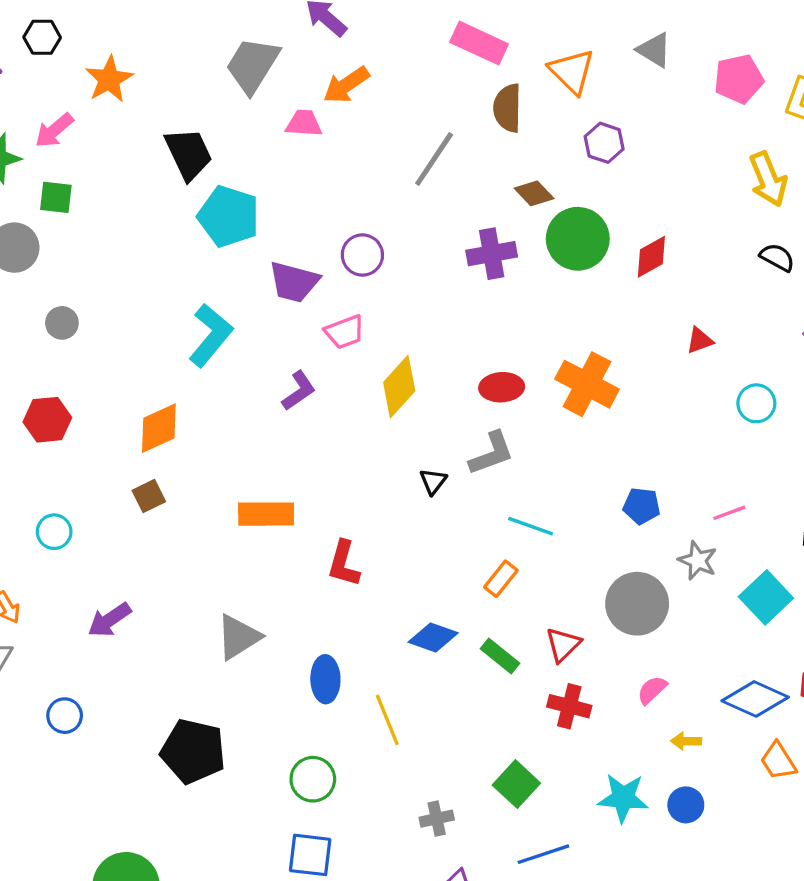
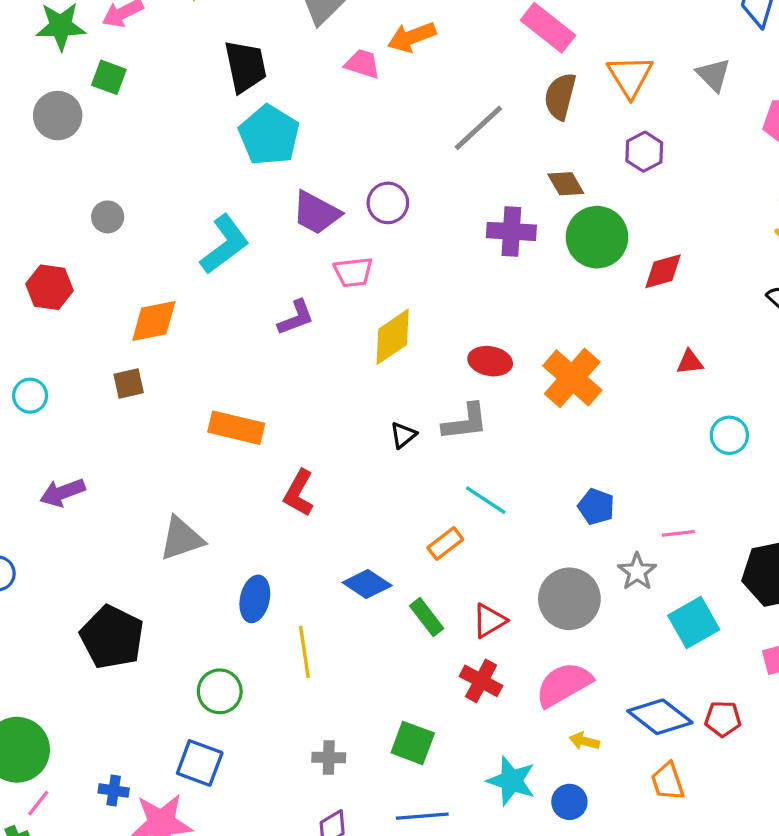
gray circle: (62, 323) -> (108, 217), moved
pink semicircle: (652, 690) -> (564, 684), size x1.8
green square: (516, 784) -> (413, 743), turned -36

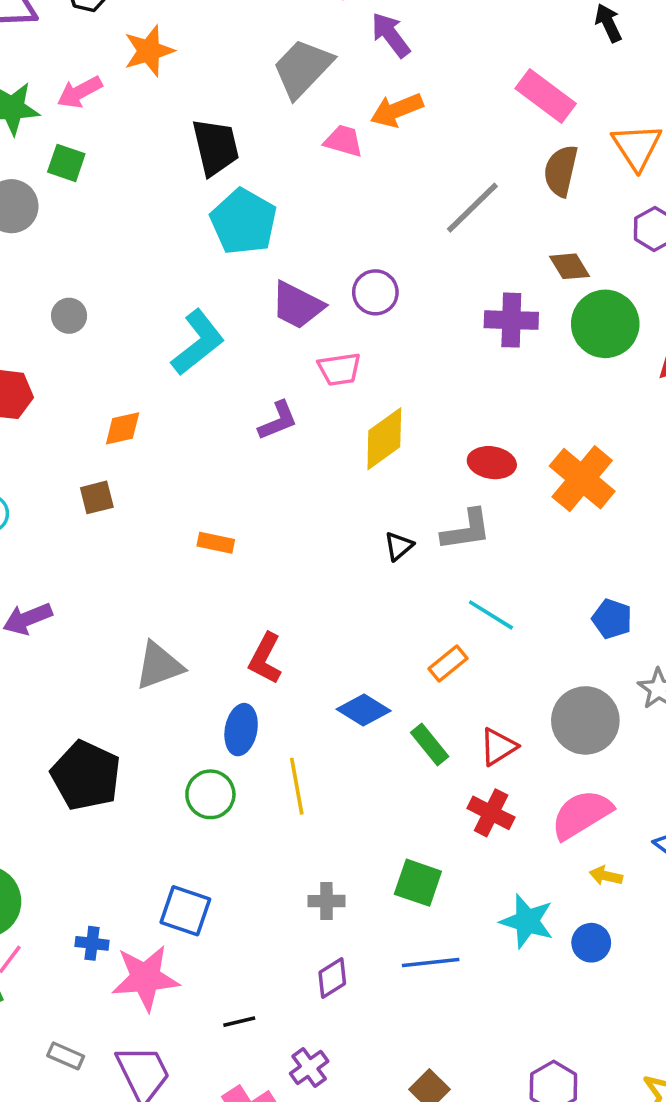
orange diamond: (154, 321) -> (123, 428), size x0.7
orange rectangle: (236, 428) -> (216, 543), size x0.6
red L-shape: (299, 493) -> (265, 658), moved
green circle: (220, 691) -> (210, 794), moved

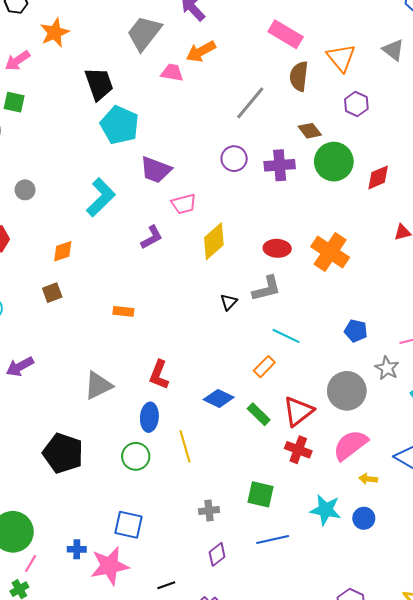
purple circle: (375, 292) -> (234, 159), moved
red triangle: (498, 747) -> (298, 411), size x1.4

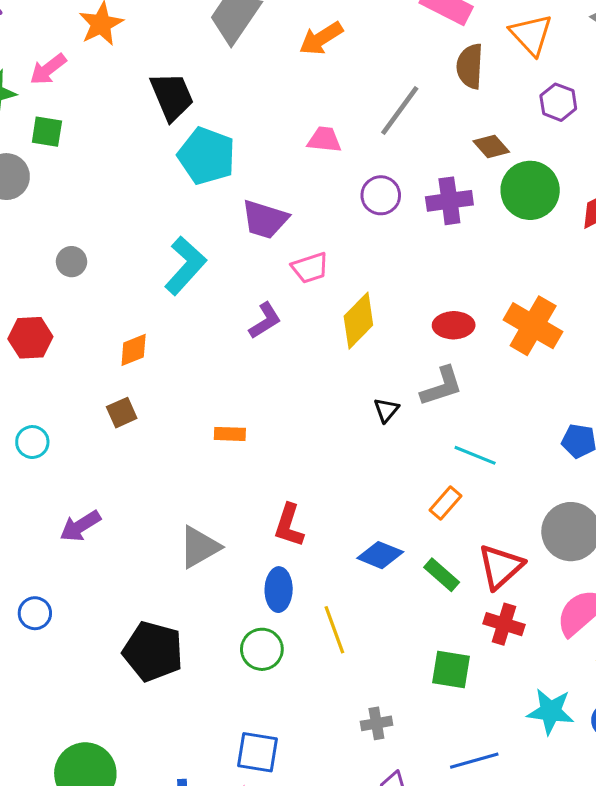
pink trapezoid: (172, 72) -> (324, 140), moved
green square: (260, 494) -> (451, 669), moved

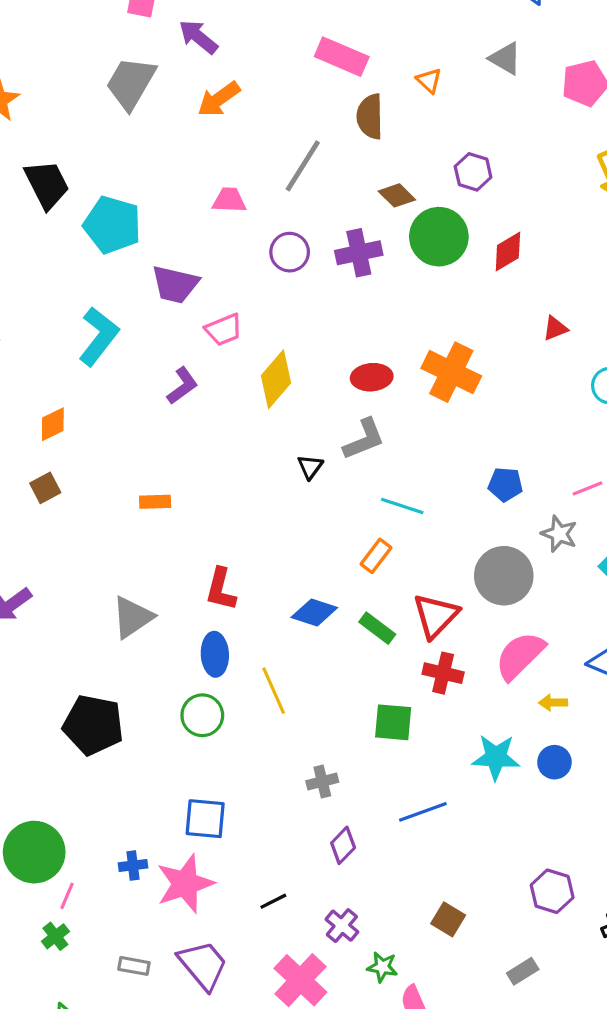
orange triangle: (531, 35) -> (429, 81), size x0.6
black trapezoid: (172, 96) -> (47, 184), moved
purple hexagon: (558, 102) -> (473, 172), moved

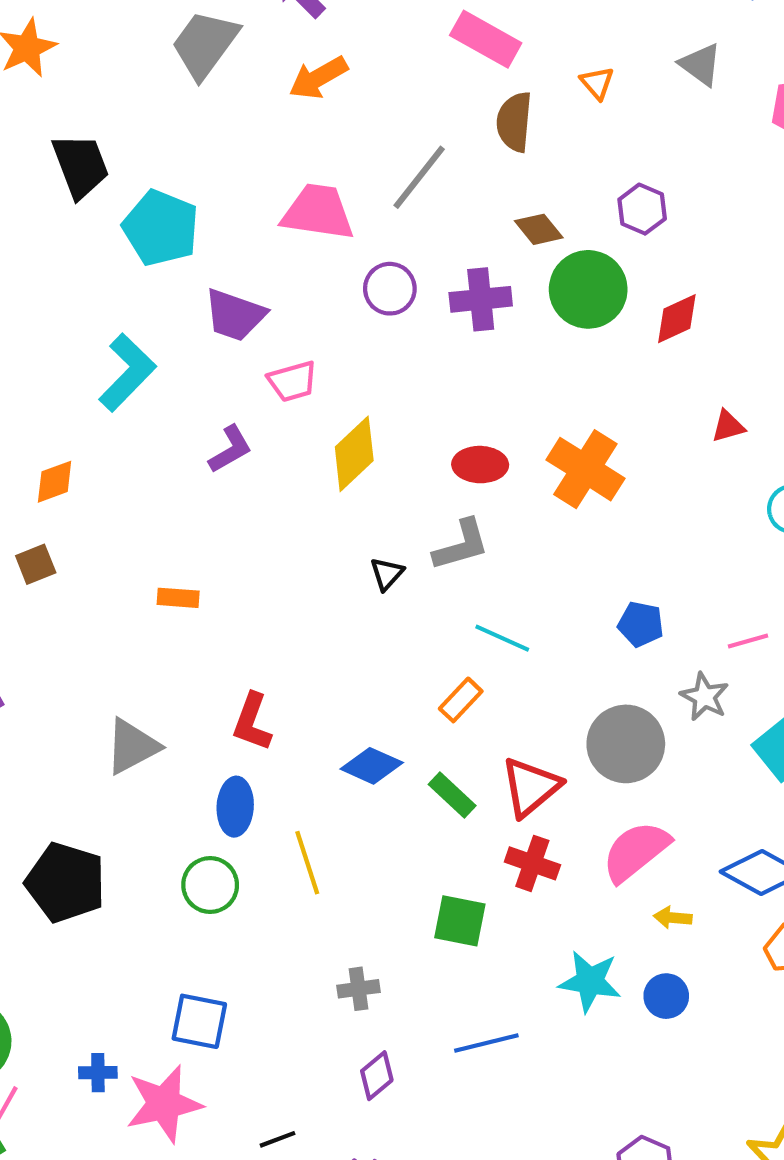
pink trapezoid: (229, 200) -> (318, 212), size x1.6

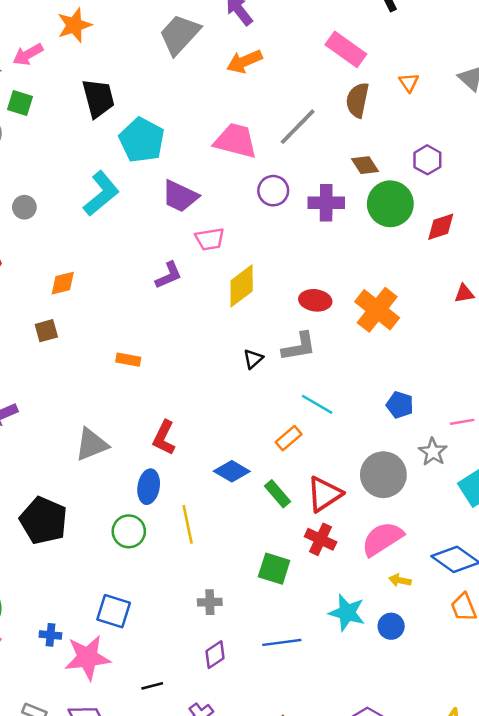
cyan L-shape: (127, 372) -> (101, 194), moved

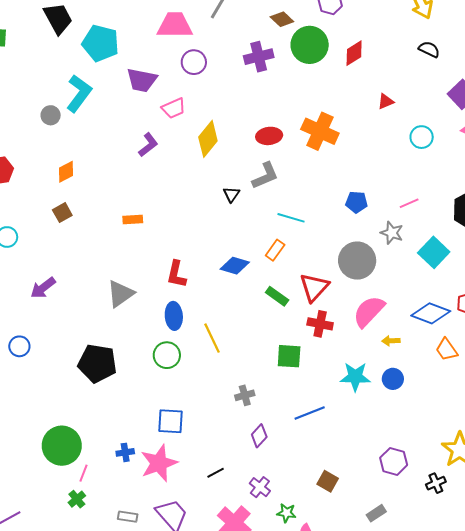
purple circle: (273, 191) -> (194, 62), moved
gray circle: (24, 207) -> (51, 115), moved
blue diamond: (232, 471) -> (235, 266), moved

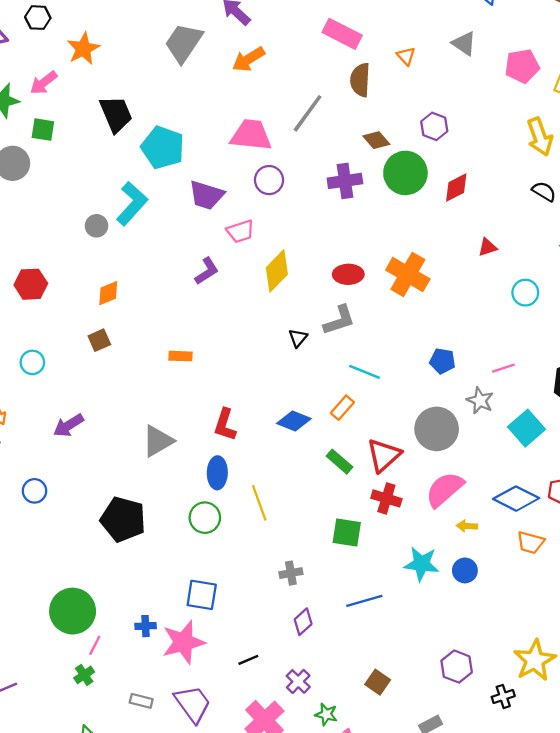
orange trapezoid: (447, 350) -> (531, 542), turned -45

